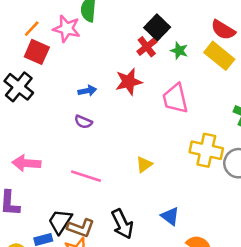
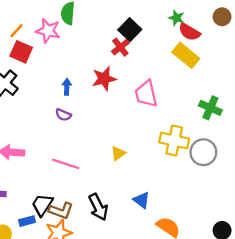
green star: (179, 51) -> (177, 18), moved
blue arrow: (87, 91) -> (67, 87), turned -77

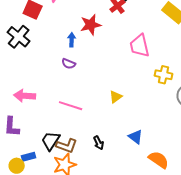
red star: (104, 79) -> (91, 25), moved
yellow cross: (174, 141) -> (164, 75), moved, size x0.7
black arrow: (98, 207) -> (99, 143), size x0.6
blue rectangle: (27, 221) -> (29, 157), moved

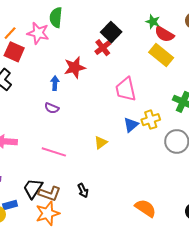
yellow cross: (164, 75) -> (151, 120), turned -30
blue triangle: (136, 137) -> (131, 125), moved, turned 42

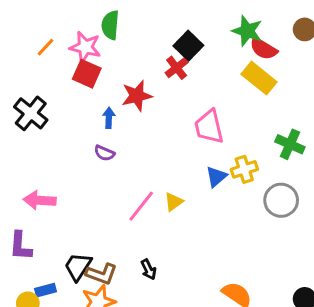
green star: (153, 22) -> (247, 31), size x1.5
red square: (14, 52) -> (87, 74), moved
pink line: (54, 152) -> (141, 206), moved, turned -70

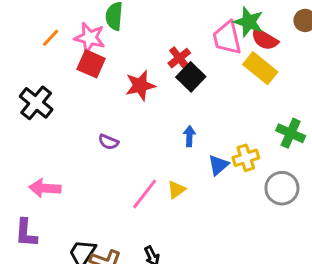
black square: (188, 46) -> (191, 77), moved
blue arrow: (109, 118) -> (189, 136), moved
pink trapezoid: (209, 127) -> (227, 38), moved

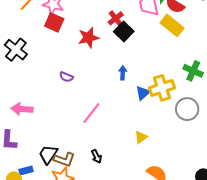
yellow cross: (246, 158) -> (162, 88), size x1.4
yellow triangle: (176, 190) -> (141, 137), moved

